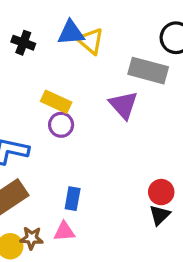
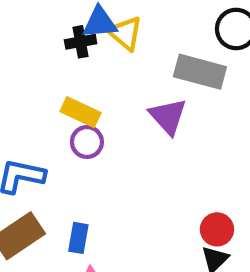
black cross: (23, 43) -> (81, 42), moved, turned -30
blue rectangle: (73, 199) -> (78, 238), moved

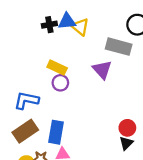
black cross: (81, 42) -> (49, 25), moved
blue rectangle: (78, 238) -> (56, 132), size x1.5

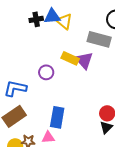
yellow rectangle: (57, 67) -> (70, 58), moved
blue rectangle: (56, 132) -> (57, 117), moved

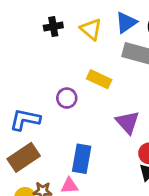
blue triangle: (52, 16) -> (126, 23), moved, turned -30
purple triangle: (84, 60) -> (127, 122), moved

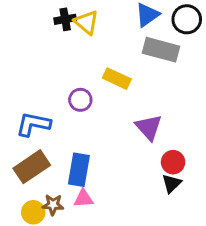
yellow triangle: (91, 29) -> (86, 22), moved
blue rectangle: (82, 159) -> (79, 170), moved

